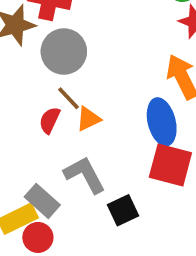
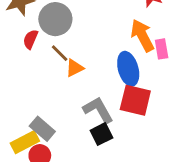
red semicircle: (50, 120) -> (31, 39), moved
gray L-shape: (85, 175) -> (98, 110), moved

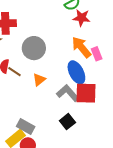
gray circle: (55, 19) -> (34, 48), moved
brown line: (60, 53) -> (14, 72), moved
gray L-shape: (98, 110) -> (68, 93), moved

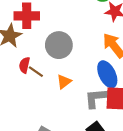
gray L-shape: (68, 93) -> (97, 98), turned -55

